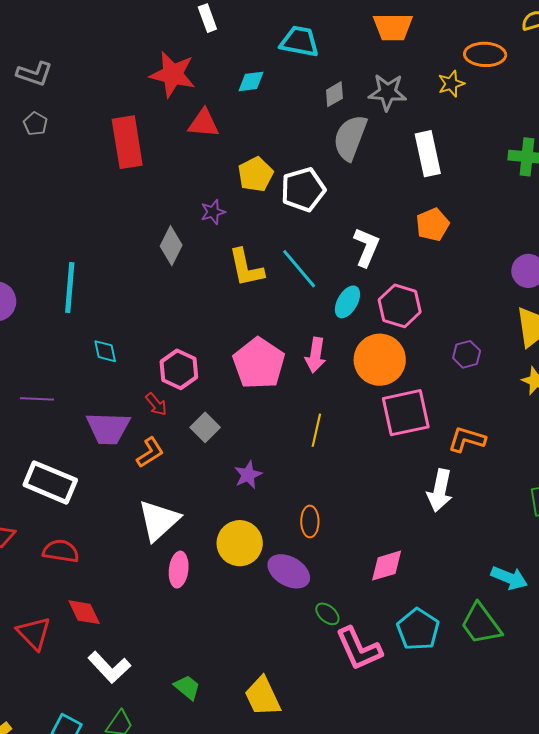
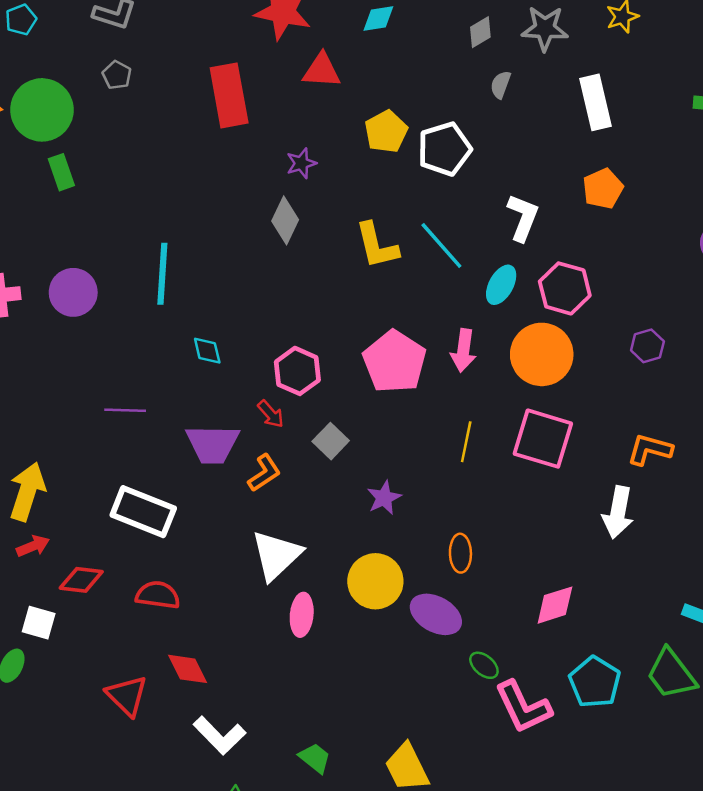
gray semicircle: (350, 138) -> (501, 85), size x0.5
purple star: (213, 212) -> (301, 163), moved
pink square: (406, 413) -> (543, 439), moved, turned 30

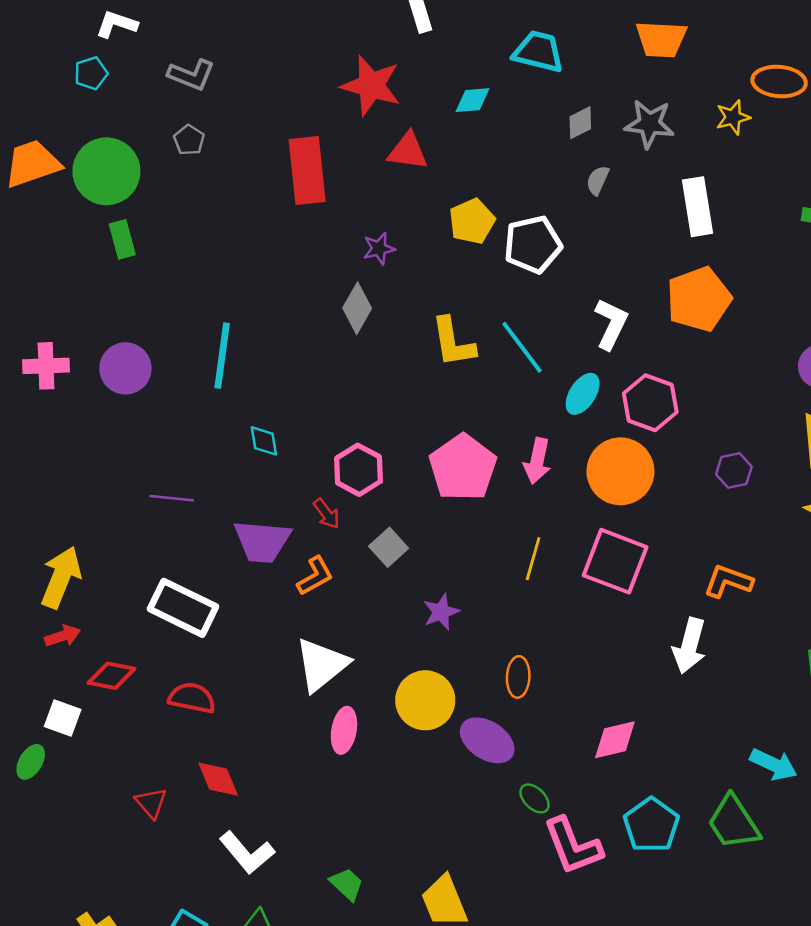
orange pentagon: (603, 189) -> (699, 299), size x1.5
red triangle: (127, 696) -> (151, 803), size x0.7

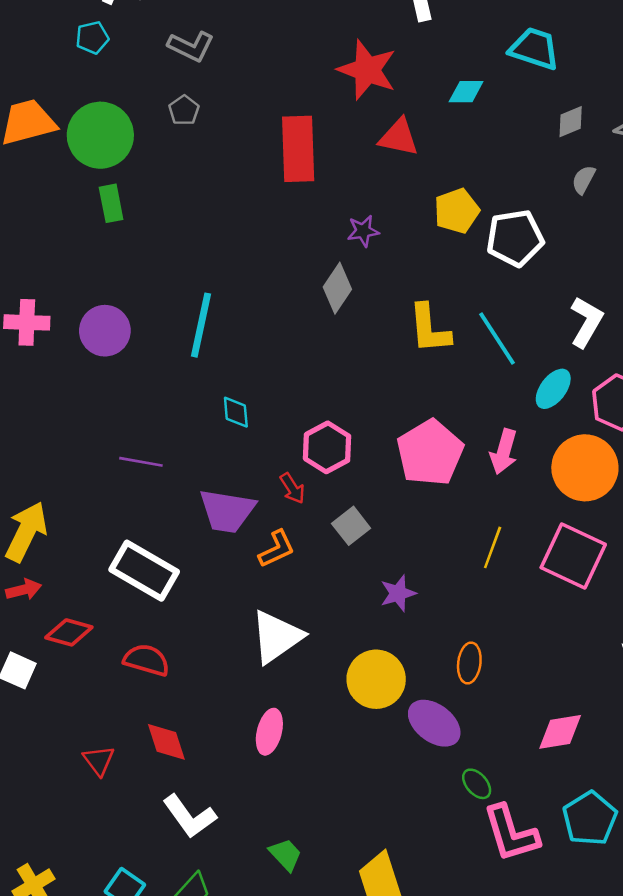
pink ellipse: (344, 730) -> (269, 732), moved

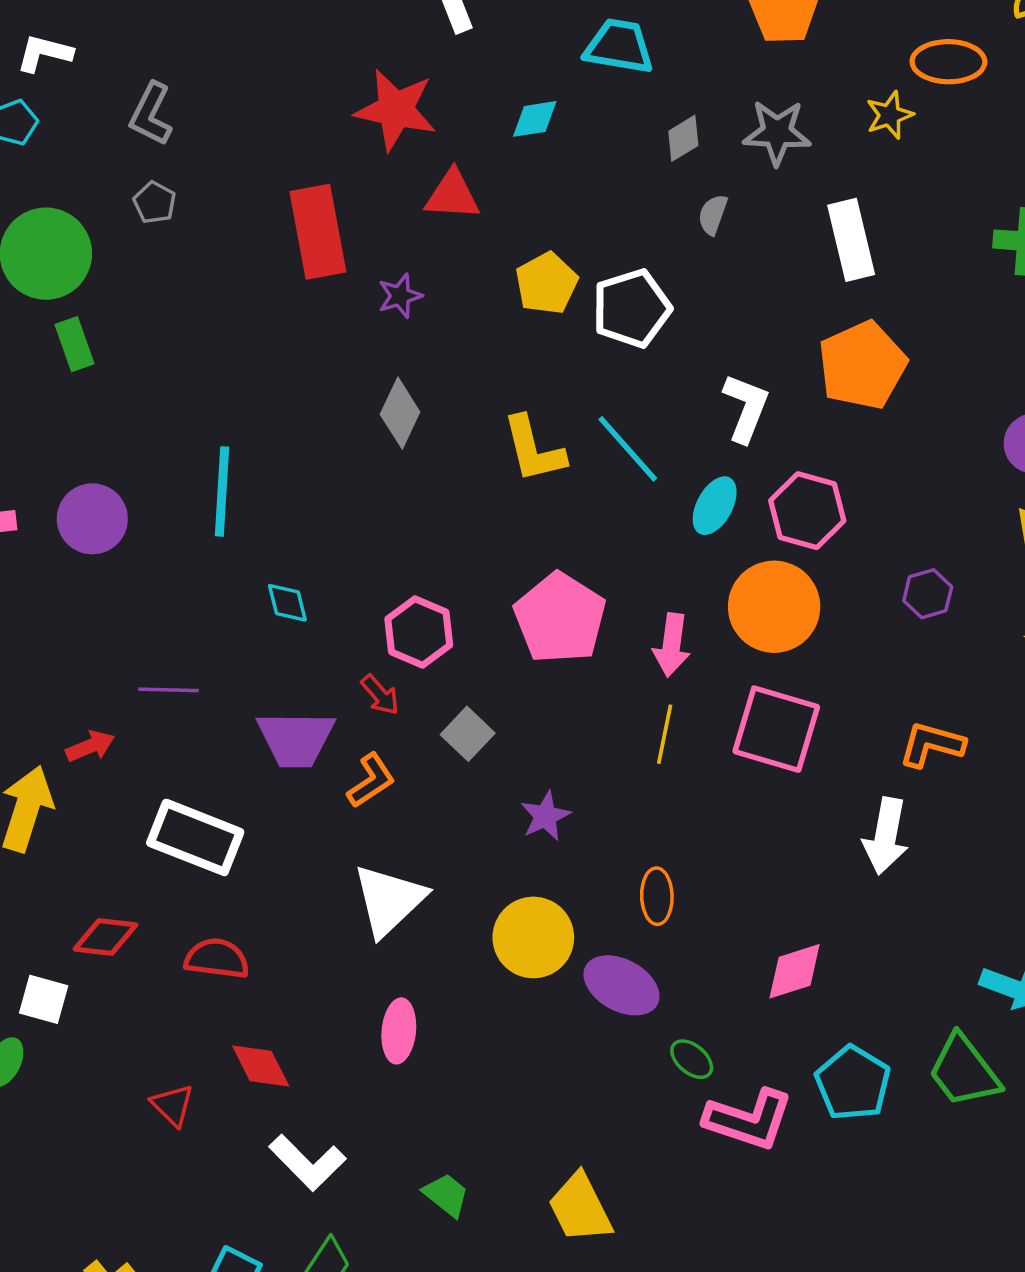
gray L-shape: (191, 46) -> (151, 114), turned 99
purple star: (363, 231) -> (400, 296), moved
pink arrow: (504, 452) -> (672, 645), moved
red arrow: (24, 590) -> (90, 746), moved
pink L-shape: (511, 833) -> (749, 1120), turned -46

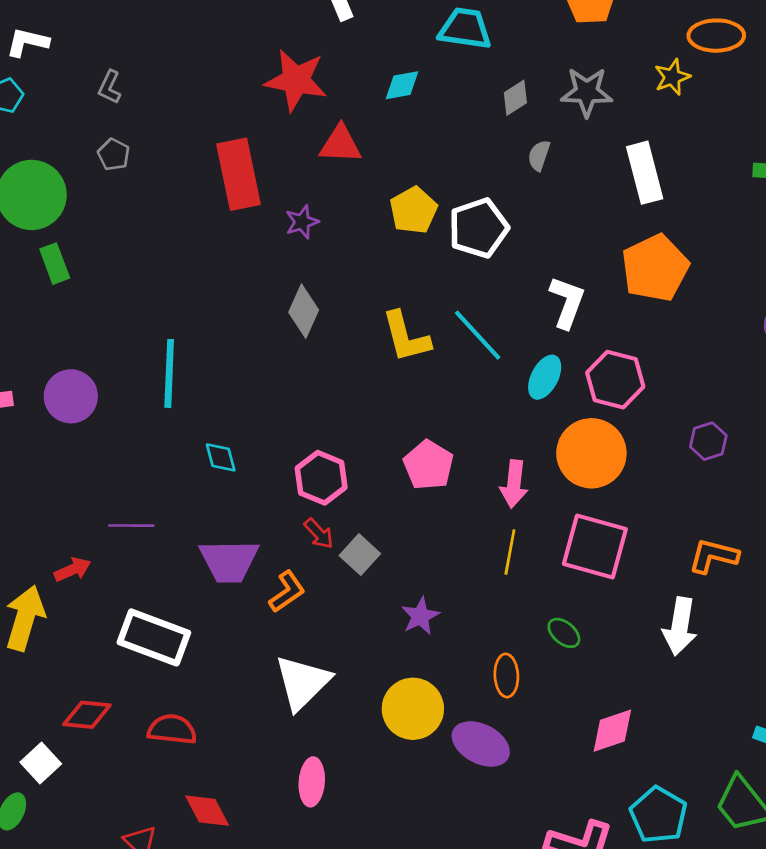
gray L-shape: (151, 114) -> (110, 87), size x0.7
pink pentagon: (560, 618) -> (428, 465), size x0.7
red arrow: (380, 695) -> (319, 533), moved
white square: (44, 999) -> (41, 763), turned 33
green ellipse: (692, 1059) -> (564, 633), moved

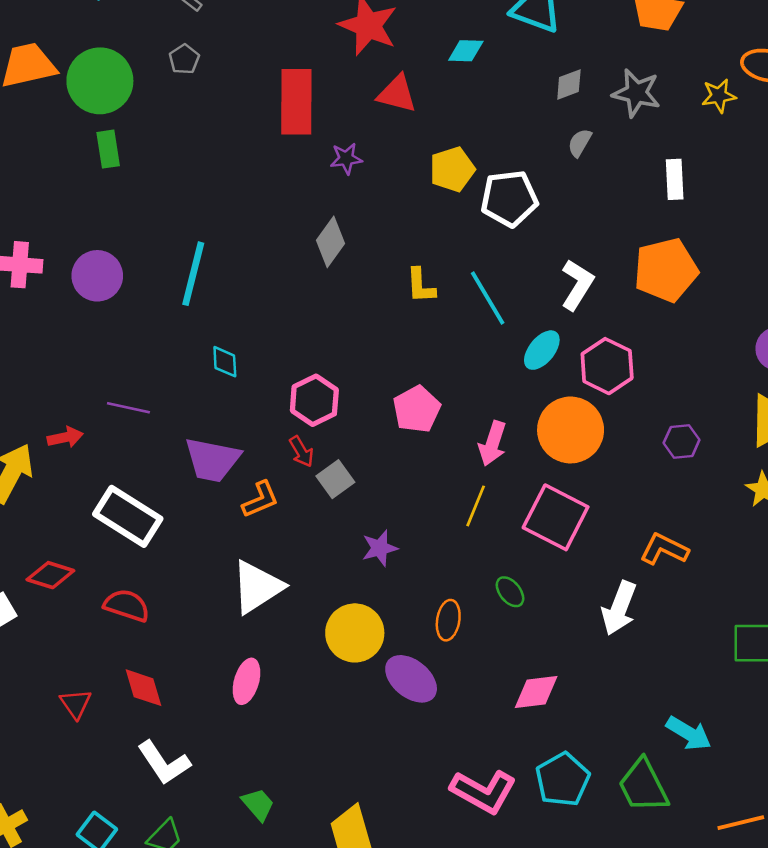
white rectangle: (645, 173) -> (675, 179), size x0.7
yellow L-shape: (406, 337) -> (421, 286), size x0.7

